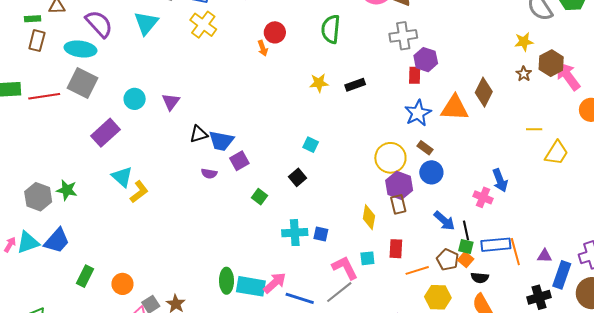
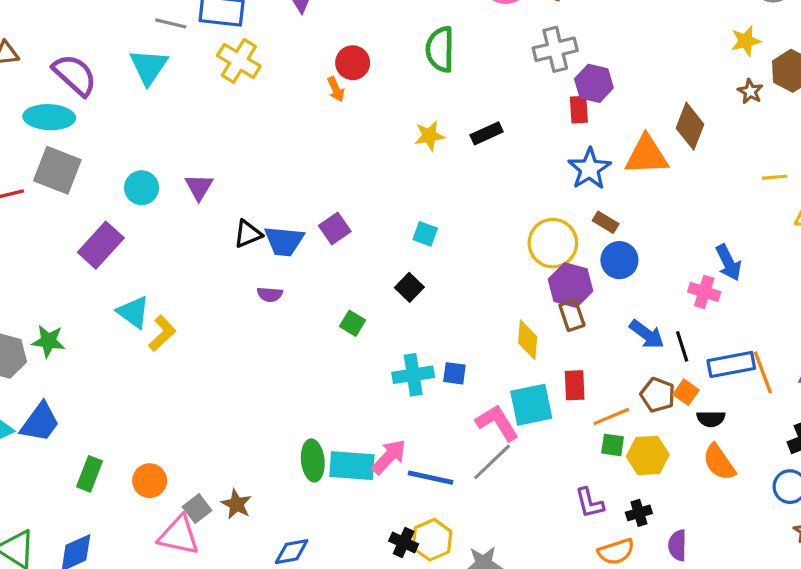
purple square: (239, 161) -> (335, 229), moved
green square: (466, 246) -> (613, 445), moved
cyan square: (367, 258) -> (531, 405), size x1.8

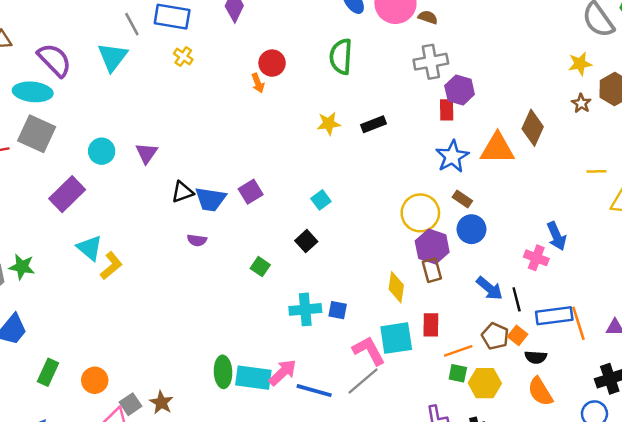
gray line: (171, 23) -> (132, 24), turned 45
yellow cross: (239, 61) -> (183, 57), size x0.6
cyan square: (425, 234) -> (321, 200), turned 30

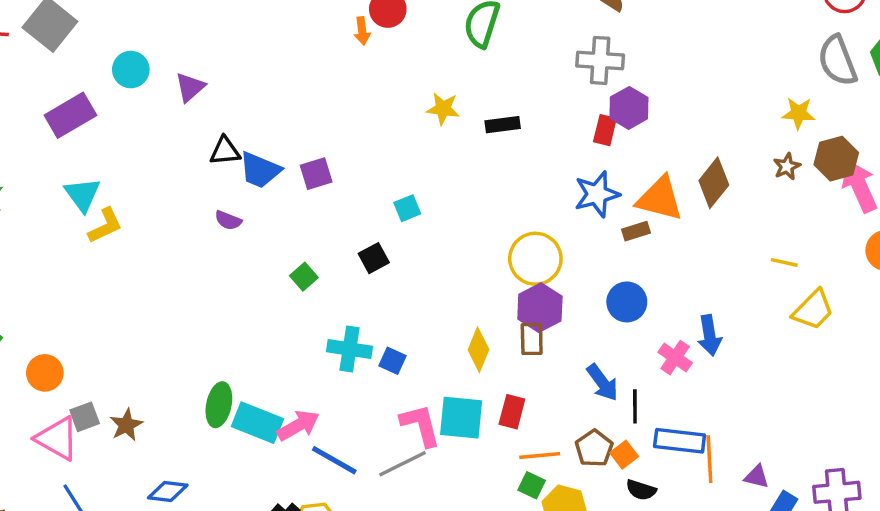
brown rectangle: (462, 199) -> (636, 231), moved, turned -66
blue circle: (471, 229) -> (627, 302), moved

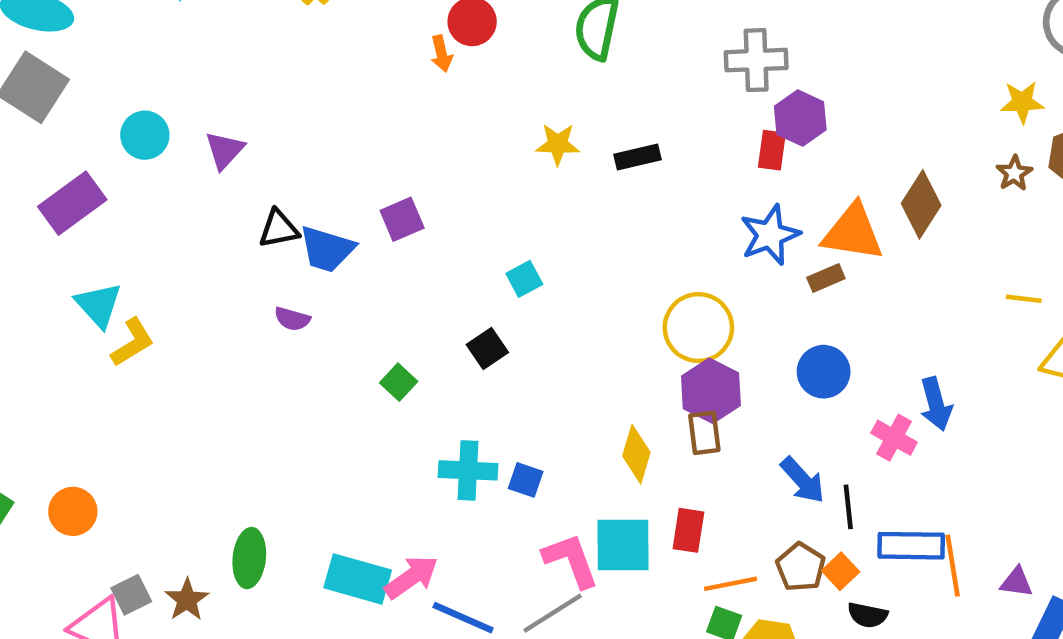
purple square: (316, 174) -> (402, 219), moved
orange circle: (45, 373) -> (73, 511), moved
green ellipse: (219, 405) -> (249, 558), moved

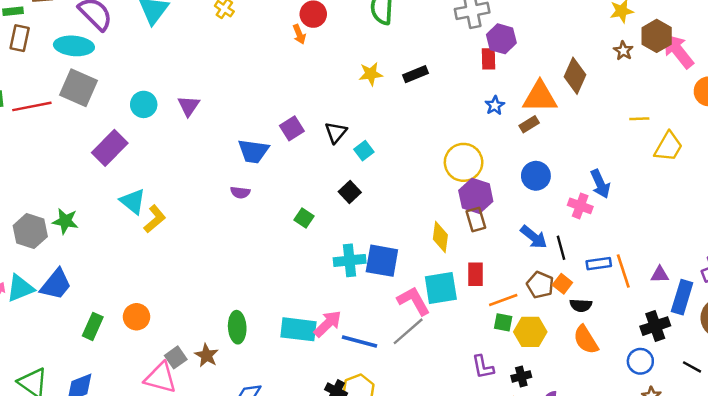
black triangle: (279, 229) -> (336, 132), moved, turned -30
blue star: (770, 235) -> (495, 105), size x0.6
blue square: (526, 480) -> (382, 261), size x1.8
blue rectangle: (911, 546) -> (599, 264), size x0.7

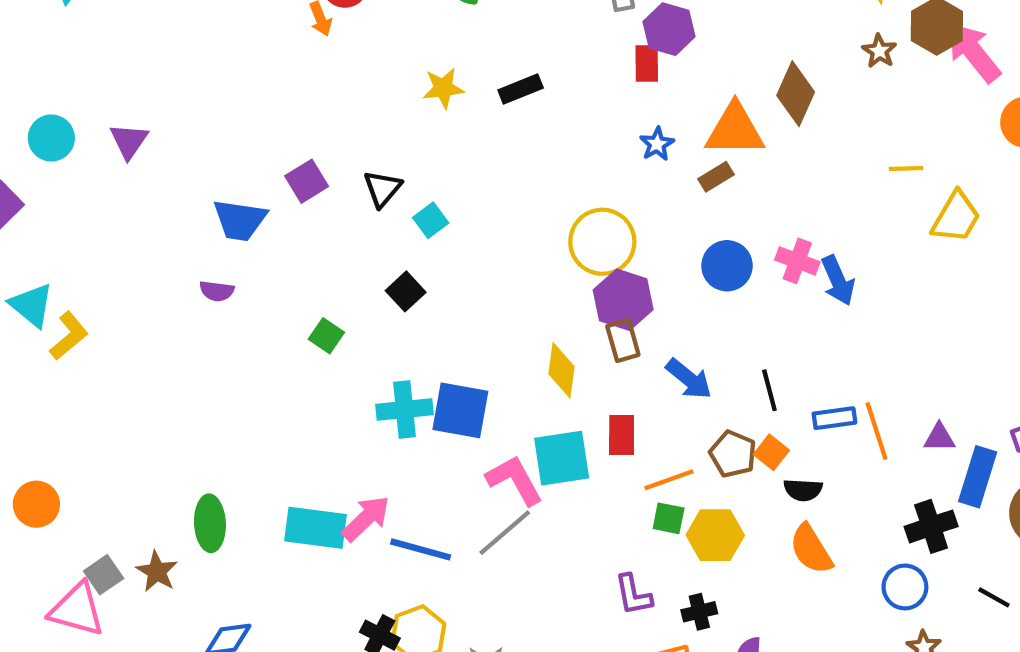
pink cross: (580, 206) -> (797, 261), moved
blue arrow: (534, 237) -> (689, 379), moved

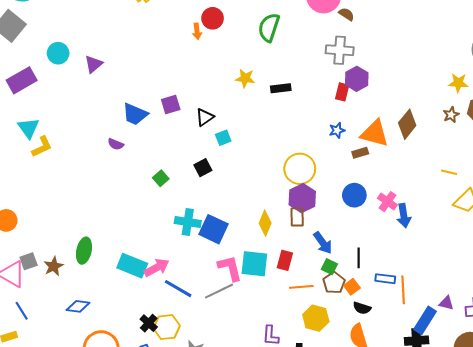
purple triangle: (939, 438) -> (446, 303), moved
blue rectangle: (978, 477) -> (425, 320), moved
green square: (669, 518) -> (329, 267), moved

